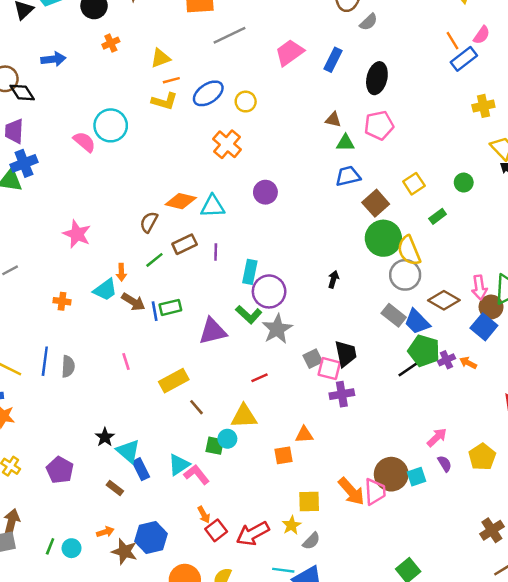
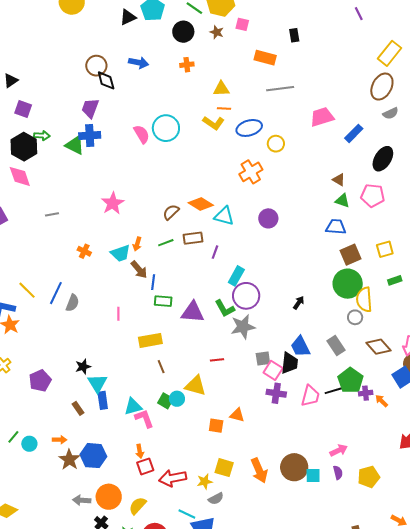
gray circle: (405, 275) -> (355, 317), size x0.6
green rectangle: (170, 307) -> (163, 301), moved
blue trapezoid: (417, 322) -> (300, 347), moved
pink trapezoid: (375, 492) -> (310, 396), moved

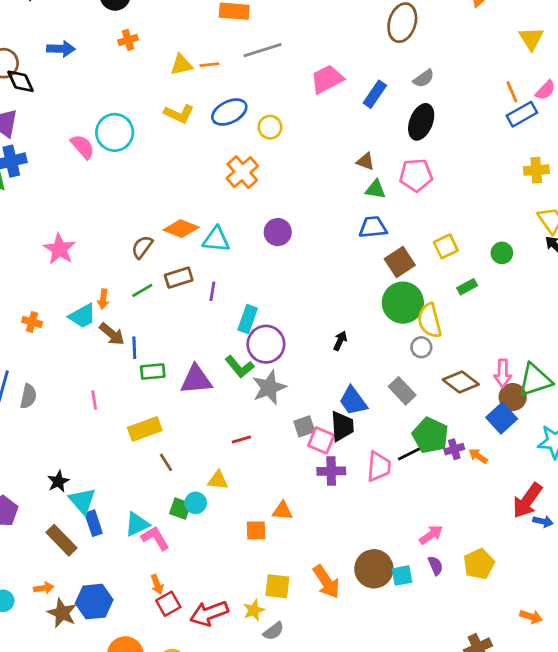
orange line: (224, 109) -> (209, 65), moved
gray semicircle: (391, 113) -> (424, 78), moved
yellow triangle: (195, 386) -> (218, 480), size x0.7
brown rectangle: (78, 408) -> (62, 540), size x1.6

